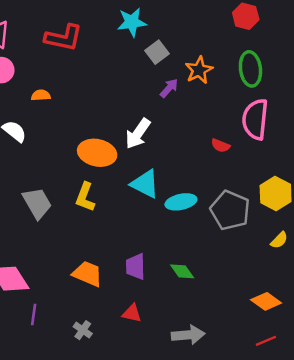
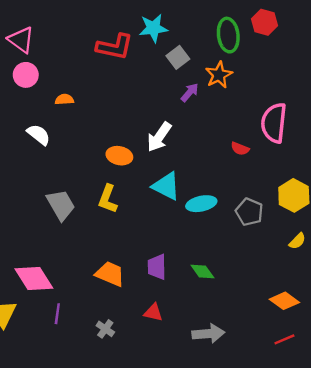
red L-shape: (64, 38) -> (115, 47), moved
green ellipse: (250, 69) -> (228, 35), moved
orange ellipse: (97, 153) -> (119, 156), size x0.7
gray pentagon: (230, 210) -> (249, 212), size x0.7

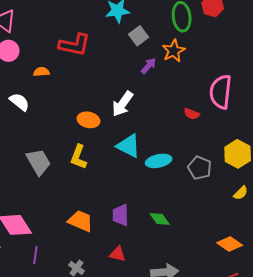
red L-shape: (115, 47) -> (74, 45), moved

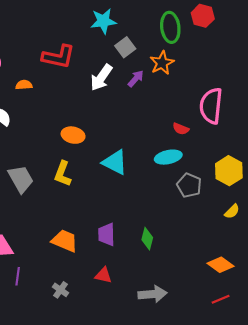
white arrow: (123, 104) -> (101, 78), moved
cyan ellipse: (159, 161) -> (168, 157), moved
green diamond: (160, 219) -> (147, 239), turned 50

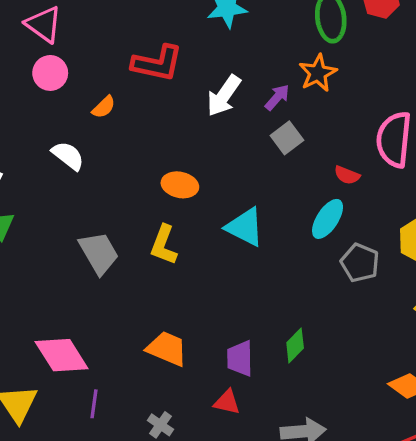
gray square: (125, 47) -> (287, 138), moved
orange semicircle: (24, 85) -> (104, 107), turned 140
cyan ellipse: (168, 157) -> (328, 219), turned -45
purple trapezoid: (107, 234) -> (240, 358), moved
green diamond: (147, 239) -> (295, 345), turned 30

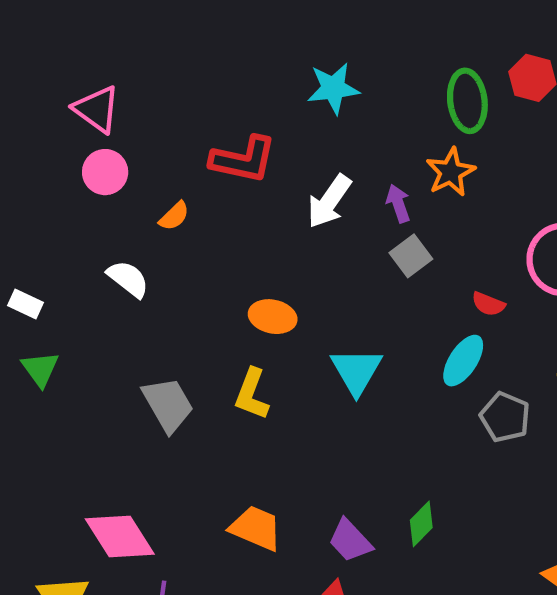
purple arrow: (277, 97) -> (398, 203), turned -60
cyan triangle: (245, 227) -> (356, 371), turned 33
purple trapezoid: (240, 358) -> (350, 541), turned -42

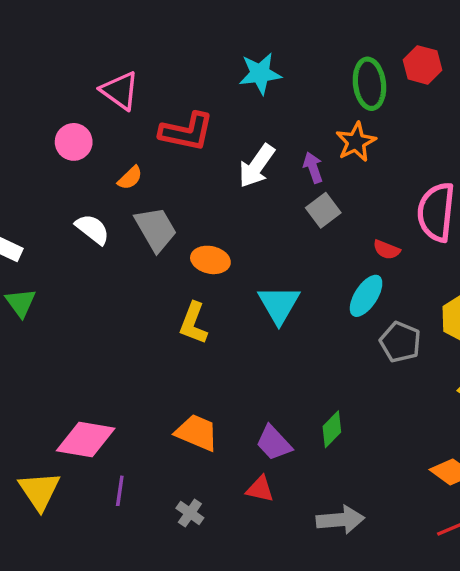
pink triangle: (97, 109) -> (120, 91), moved
gray trapezoid: (168, 405) -> (156, 229), moved
pink diamond: (120, 536) -> (86, 439), turned -48

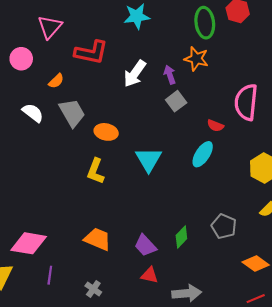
pink triangle: (120, 91) -> (50, 27), turned 35
orange star: (356, 142) -> (196, 59), turned -30
gray pentagon: (400, 342) -> (224, 226), moved
red triangle: (260, 489) -> (150, 275), moved

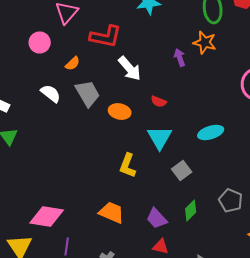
white arrow: (135, 74) -> (130, 68), moved, turned -76
gray square: (176, 101) -> (182, 170), moved
red semicircle: (215, 126) -> (159, 102), moved
cyan ellipse: (203, 154) -> (211, 132), turned 40
yellow L-shape: (95, 171) -> (128, 166), moved

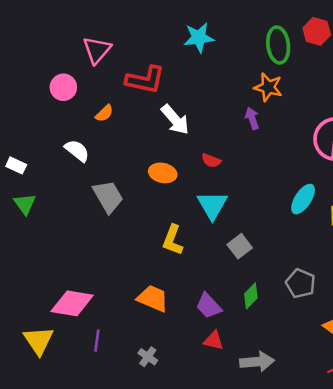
purple arrow: (180, 58) -> (252, 118), moved
gray trapezoid: (88, 94) -> (108, 197), moved
cyan ellipse: (211, 132) -> (303, 199), moved, turned -40

